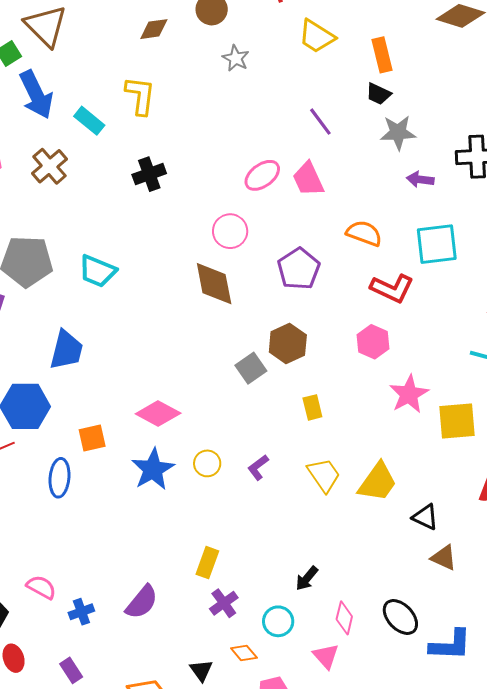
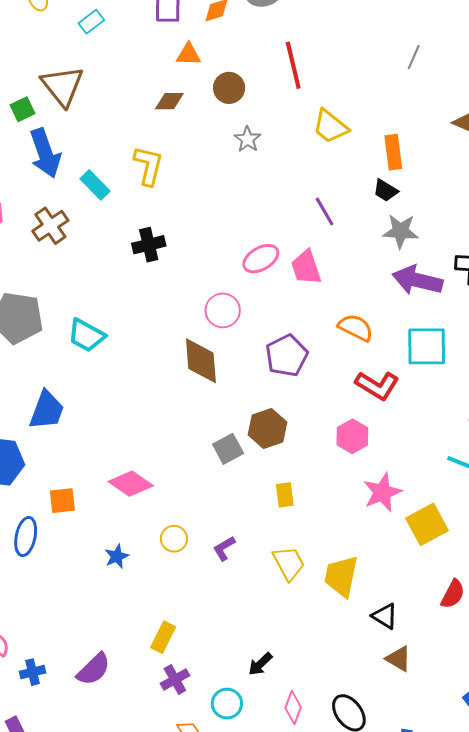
purple arrow: (420, 179) -> (417, 280), size x1.8
yellow square: (457, 421) -> (427, 524), turned -30
blue star: (153, 469) -> (117, 556), moved, size x0.6
yellow trapezoid: (378, 482) -> (341, 576), turned 150

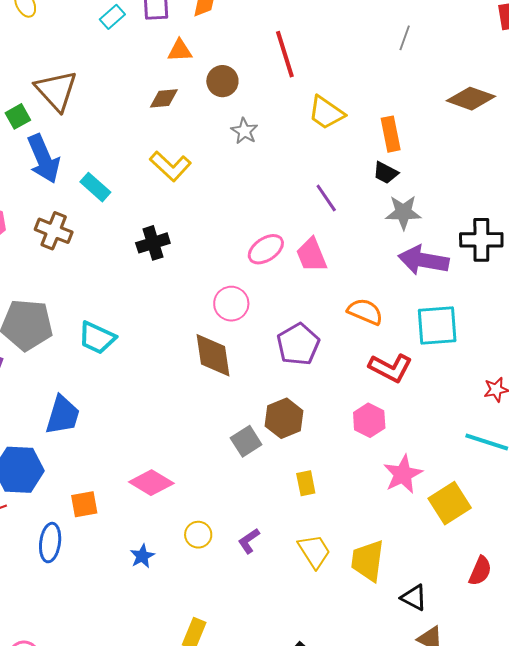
cyan rectangle: (91, 22) -> (112, 17), moved
yellow L-shape: (148, 166) -> (170, 166), moved, turned 123
brown cross: (50, 226) -> (54, 231), turned -30

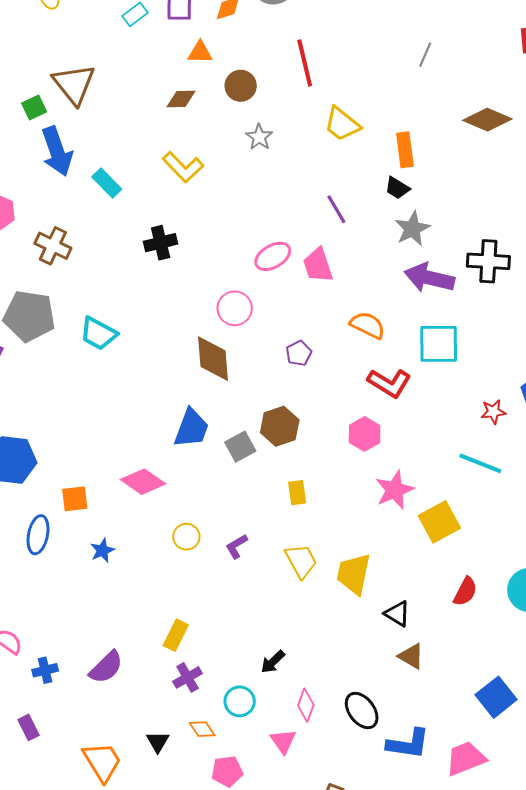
gray star: (403, 212) -> (412, 229), turned -30
brown cross: (54, 231) -> (53, 246), moved
purple pentagon: (298, 344) -> (299, 353), size x0.6
blue trapezoid: (63, 415) -> (191, 428), moved
blue star: (142, 556) -> (102, 550), moved

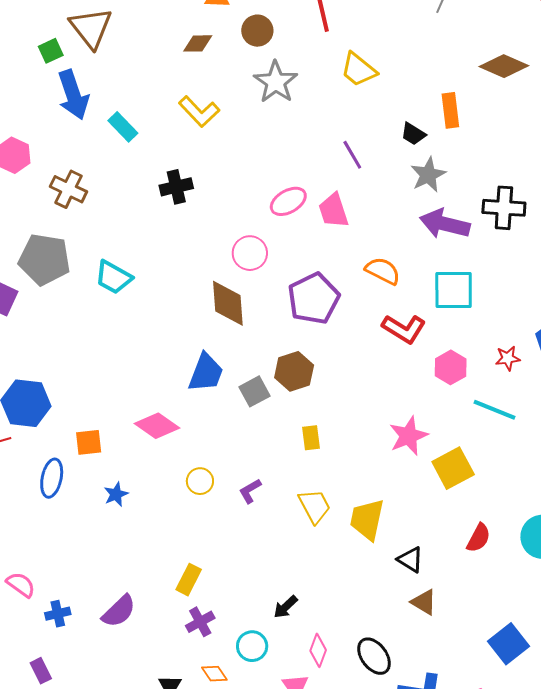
gray star: (259, 137) -> (276, 82), size x1.6
orange rectangle: (405, 150) -> (450, 110), moved
purple pentagon: (299, 353) -> (314, 298), size x2.0
pink hexagon: (365, 434) -> (451, 367), moved

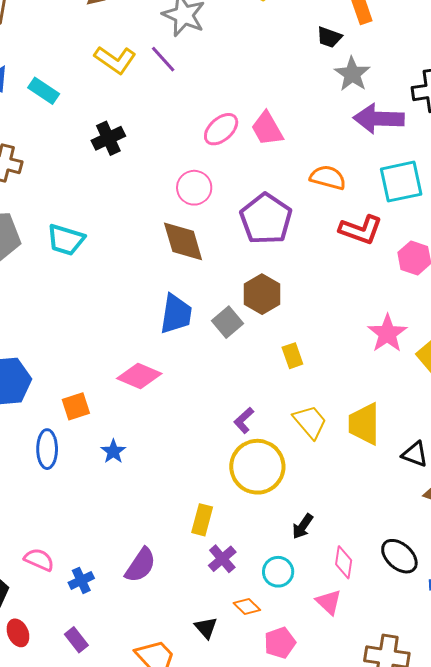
purple line: (352, 155) -> (163, 59), moved
yellow circle: (200, 481) -> (257, 467), moved, size x2.0

